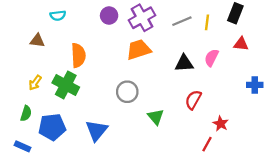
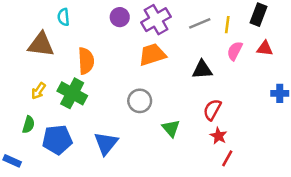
cyan semicircle: (58, 16) -> (63, 17), turned 91
brown triangle: (37, 41) -> (41, 45), size x1.6
pink semicircle: (211, 58) -> (235, 51), moved
red star: (221, 124) -> (219, 136), moved
blue rectangle: (23, 146) -> (12, 161), moved

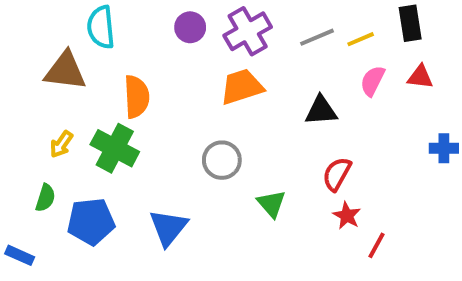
black rectangle: (259, 15) -> (410, 23), turned -30
cyan semicircle: (63, 17) -> (101, 27), size x1.5
yellow line: (227, 25) -> (361, 39), turned 60
red line: (227, 158) -> (377, 245), moved

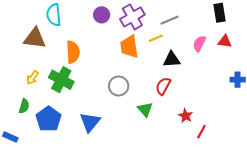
yellow line: (361, 39) -> (156, 38), moved
orange trapezoid: (242, 87) -> (129, 47), turned -80
red semicircle: (337, 174) -> (163, 86), moved
blue pentagon: (91, 222) -> (49, 119), turned -30

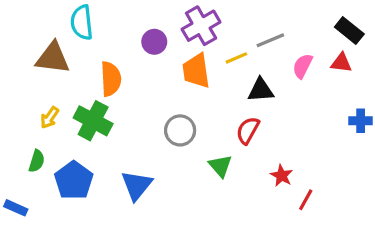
black rectangle: (219, 13) -> (349, 31), moved, turned -42
purple circle: (102, 15) -> (154, 42), moved
gray line: (170, 20) -> (270, 40), moved

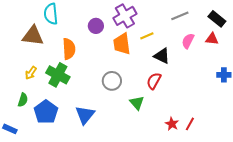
gray line: (270, 40) -> (180, 16), moved
black triangle: (261, 90) -> (162, 56), turned 30
red star: (282, 176) -> (172, 124), moved

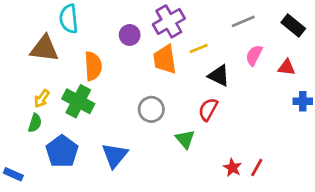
red triangle: (212, 39) -> (287, 67), moved
green semicircle: (23, 100) -> (35, 123), moved

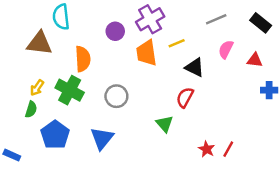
gray circle: (151, 109) -> (116, 96), moved

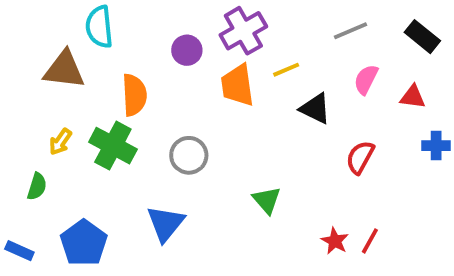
red semicircle: (185, 97) -> (360, 157), moved
green semicircle: (31, 109) -> (37, 186), moved
blue pentagon: (55, 135) -> (84, 243), moved

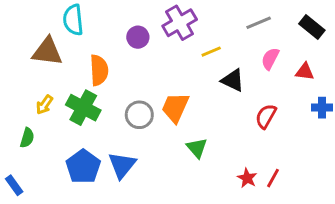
orange trapezoid: (237, 85) -> (175, 108), moved, turned 32
blue pentagon: (84, 243) -> (83, 167), moved
blue rectangle: (19, 251) -> (14, 185), turned 30

